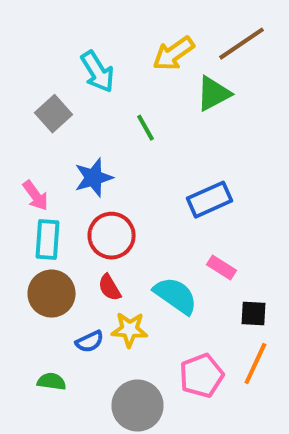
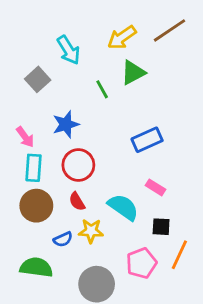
green triangle: (213, 94) -> (133, 72), moved
black square: (253, 314) -> (161, 227), moved
green semicircle: (52, 382) -> (36, 267), size x1.6

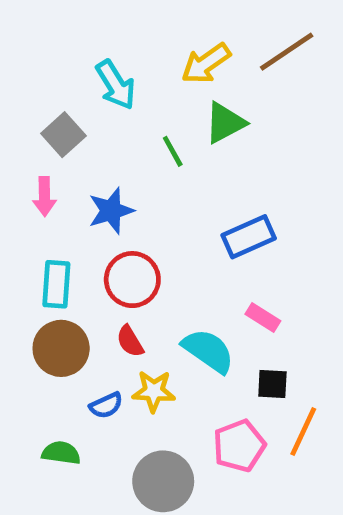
pink arrow: (25, 137) -> (44, 196), moved, turned 35
green semicircle: (36, 267) -> (61, 453), size x0.7

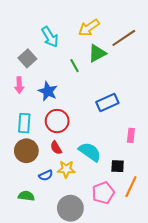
brown line: (287, 52) -> (124, 38), moved
blue star: (111, 211) -> (48, 91), turned -30
pink rectangle: (263, 318) -> (131, 135), moved, turned 64

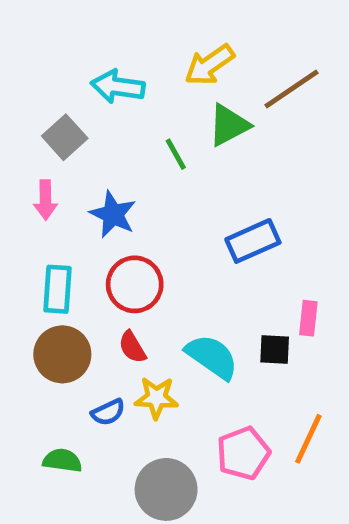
cyan arrow: (50, 37) -> (118, 87), turned 130
black square: (118, 166) -> (275, 350), moved

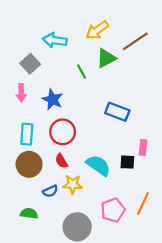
blue rectangle: (253, 241) -> (117, 112), turned 45

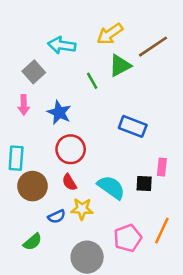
cyan rectangle: (27, 134) -> (16, 158), moved
green semicircle: (29, 213) -> (33, 242), turned 132

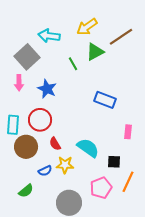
gray square: (34, 72) -> (27, 57), size x1.4
red circle: (71, 149) -> (40, 120), moved
black square: (144, 184) -> (114, 162), moved

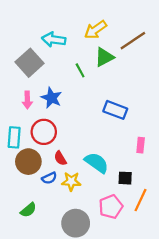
pink arrow: (19, 83) -> (27, 100), moved
blue semicircle: (45, 171) -> (49, 178), moved

